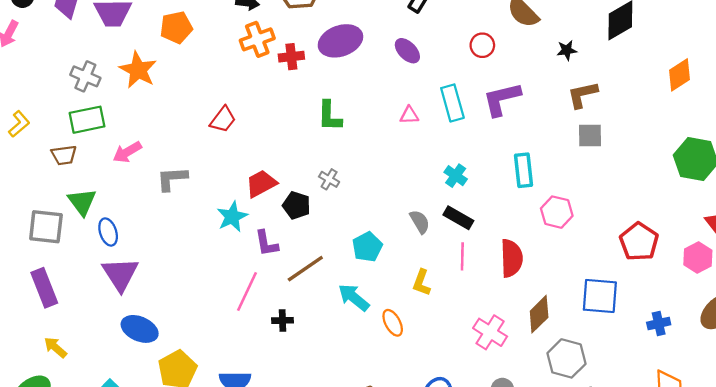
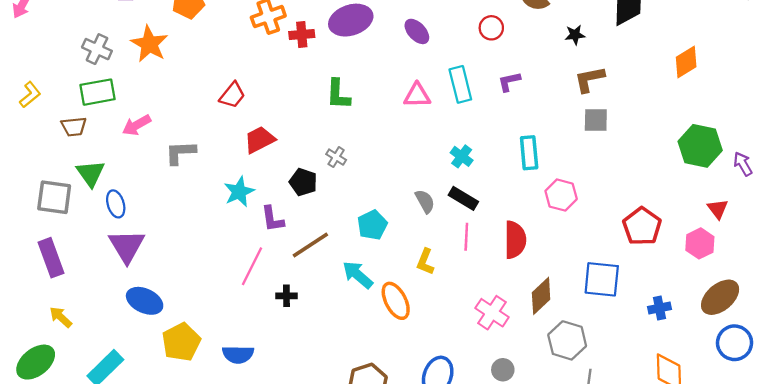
purple L-shape: (502, 99) -> (509, 82), size x0.6
pink triangle: (409, 115) -> (417, 95), size x1.4
red trapezoid: (261, 184) -> (260, 140), moved
orange ellipse: (393, 323) -> (396, 301), size x1.4

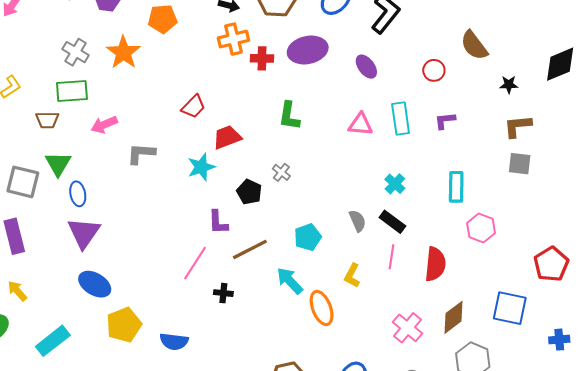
red trapezoid: (260, 140) -> (227, 137), moved
cyan star: (239, 192) -> (201, 167), moved

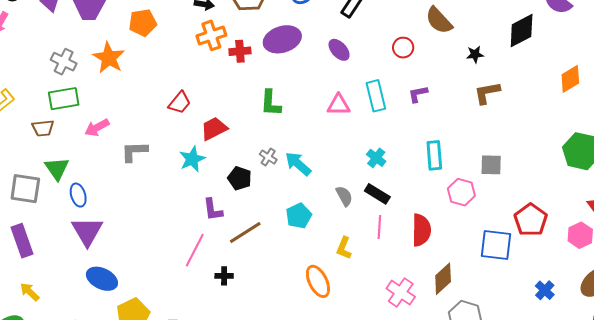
gray square: (520, 164) -> (491, 165), moved
cyan arrow: (290, 281) -> (298, 164), moved
blue square: (510, 308) -> (496, 245), moved
blue cross: (559, 340) -> (545, 290), turned -36

